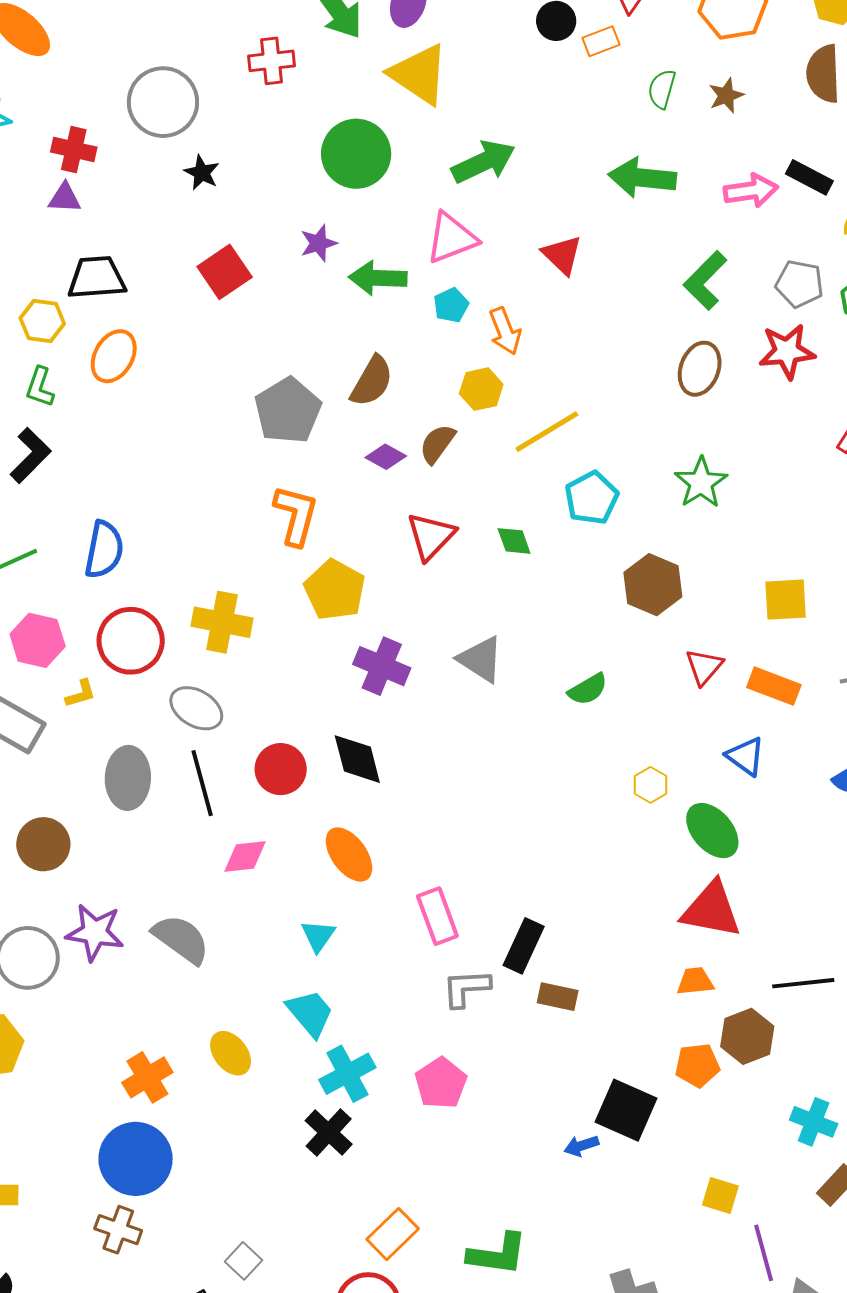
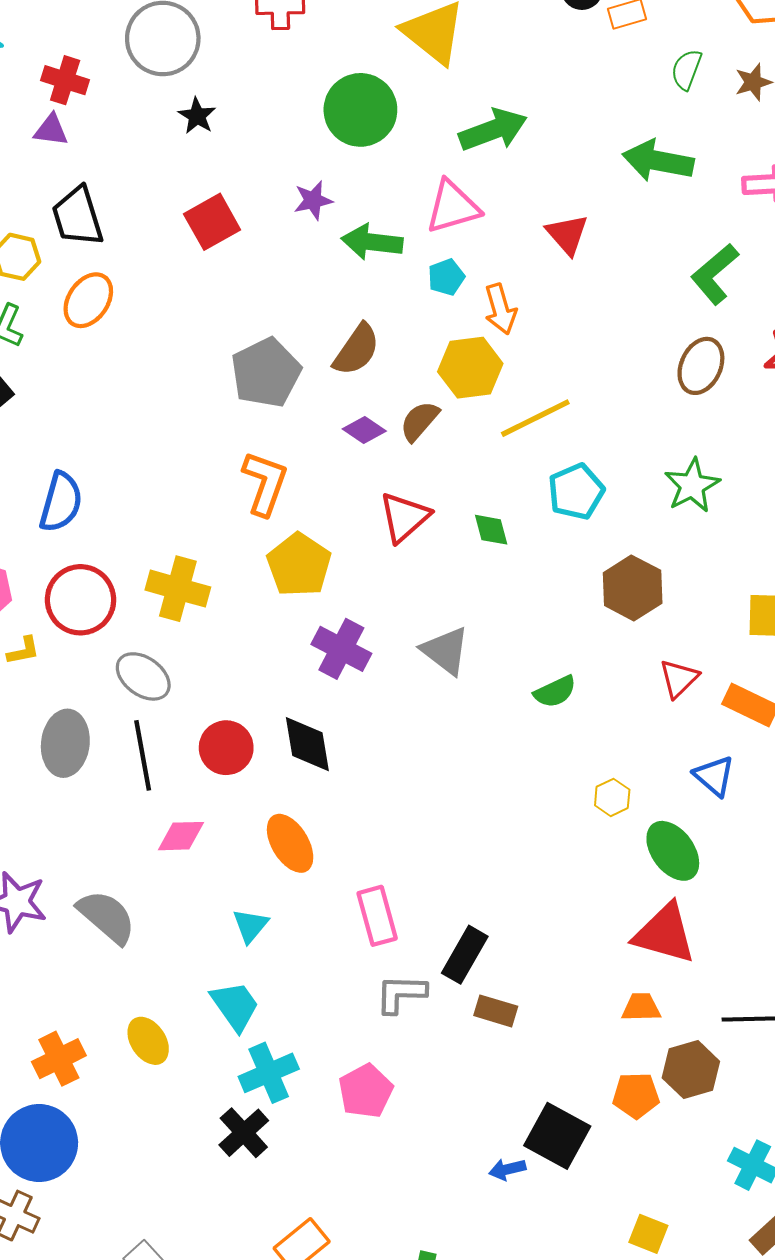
black trapezoid: (97, 278) -> (78, 217), turned -108
yellow hexagon: (481, 389) -> (470, 368), size x1.4

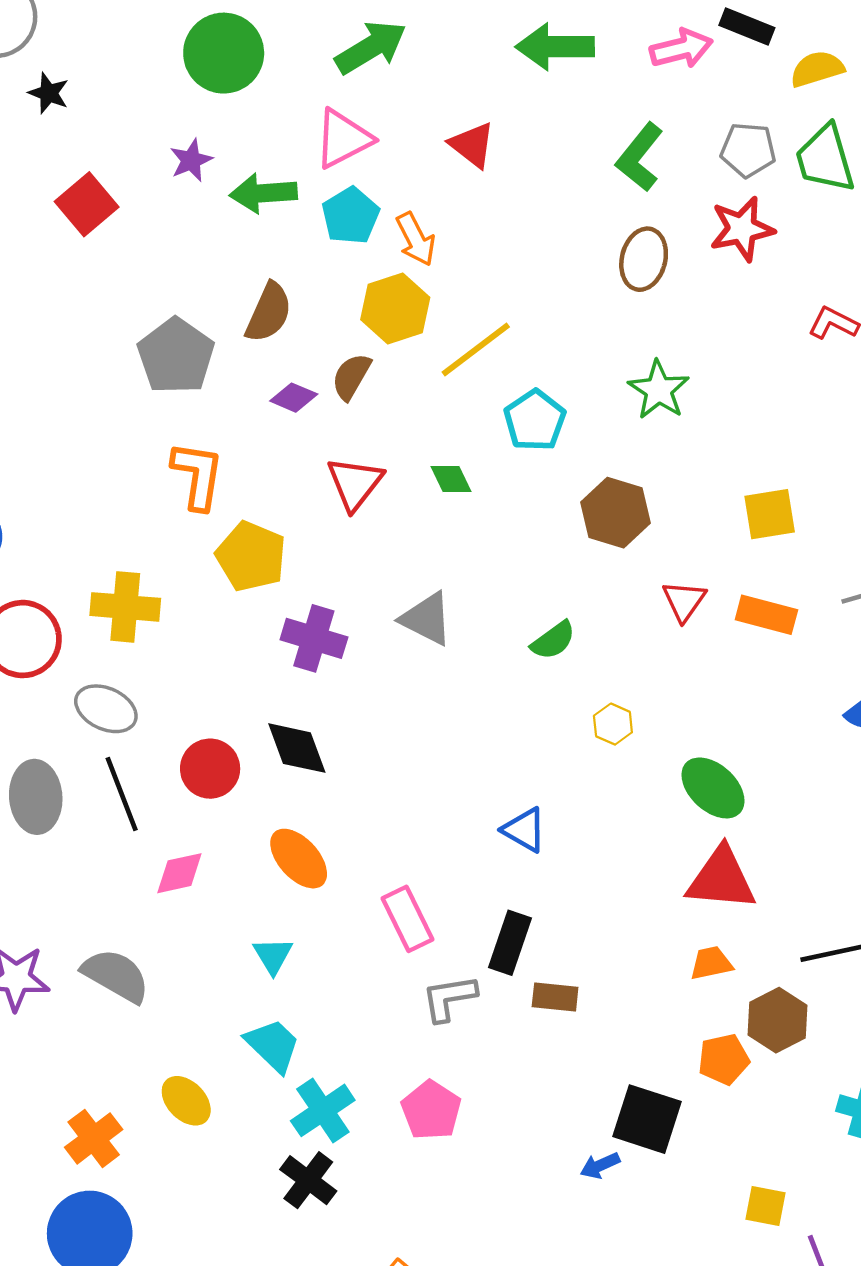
cyan pentagon: (446, 277) -> (351, 216), size x1.4
blue triangle: (714, 776) -> (524, 830), moved
yellow hexagon: (612, 797) -> (613, 724), moved

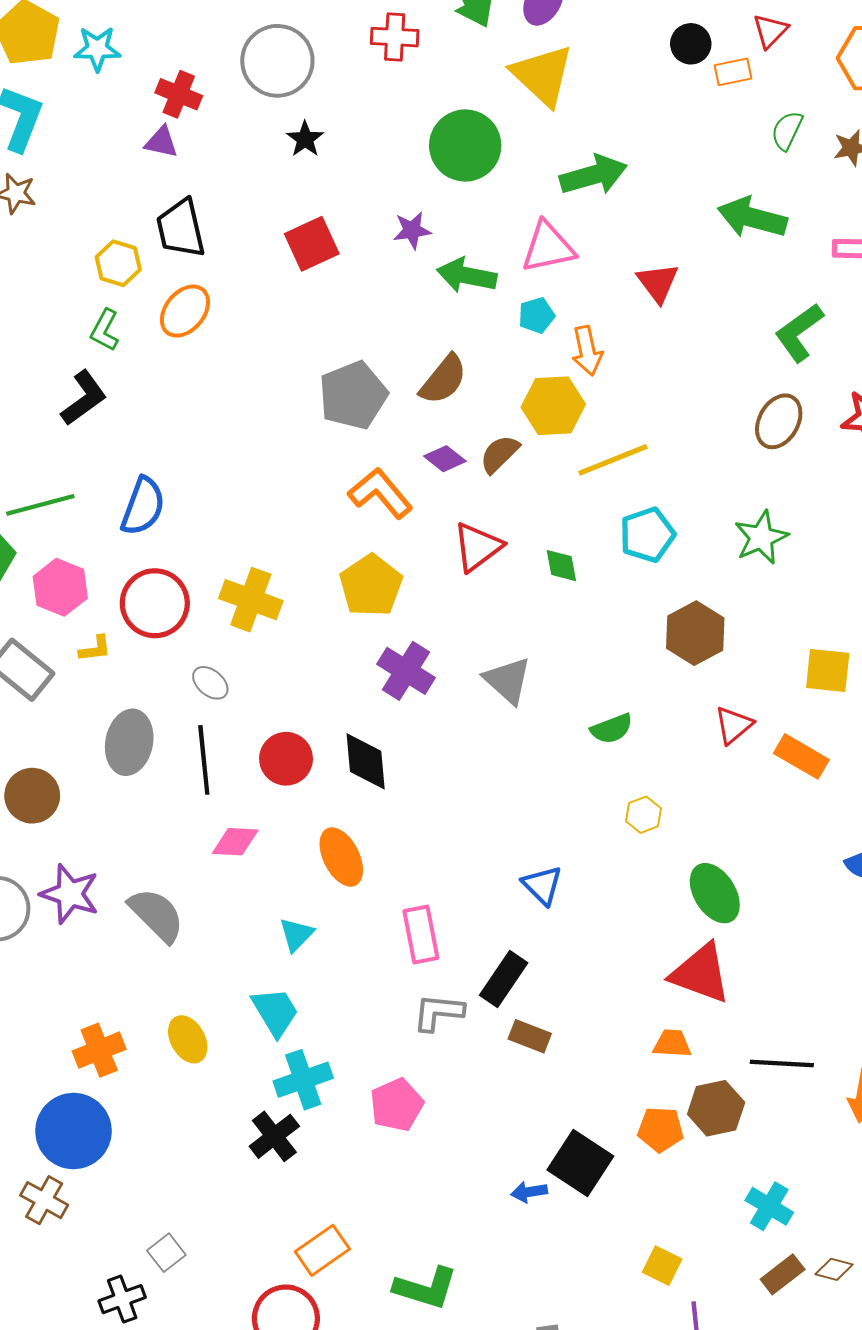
cyan pentagon: (351, 216) -> (536, 315), size x0.7
orange L-shape: (197, 475) -> (380, 493), moved, turned -64
gray ellipse: (106, 709) -> (210, 683), size x0.7

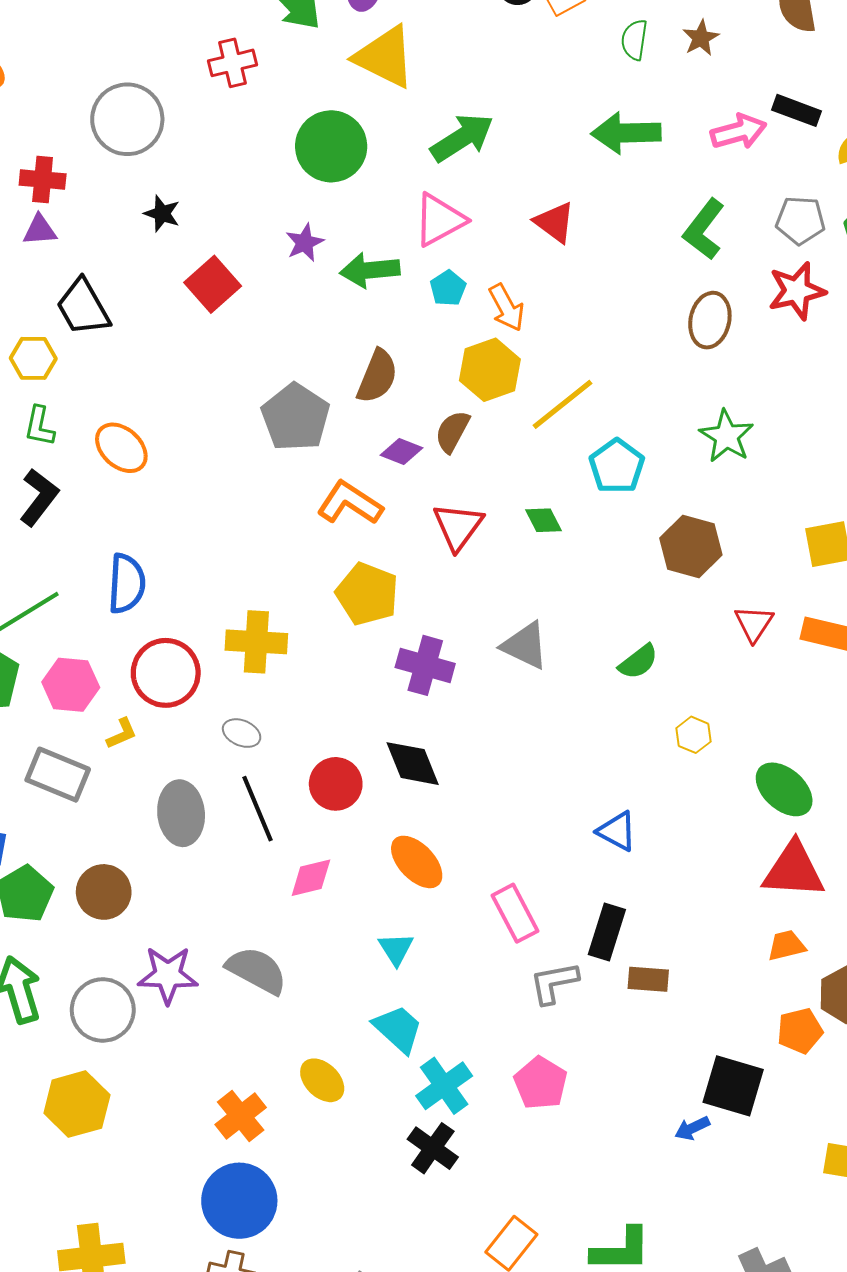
black star: (305, 139) -> (162, 214), moved
orange ellipse: (185, 311) -> (121, 448), moved, turned -70

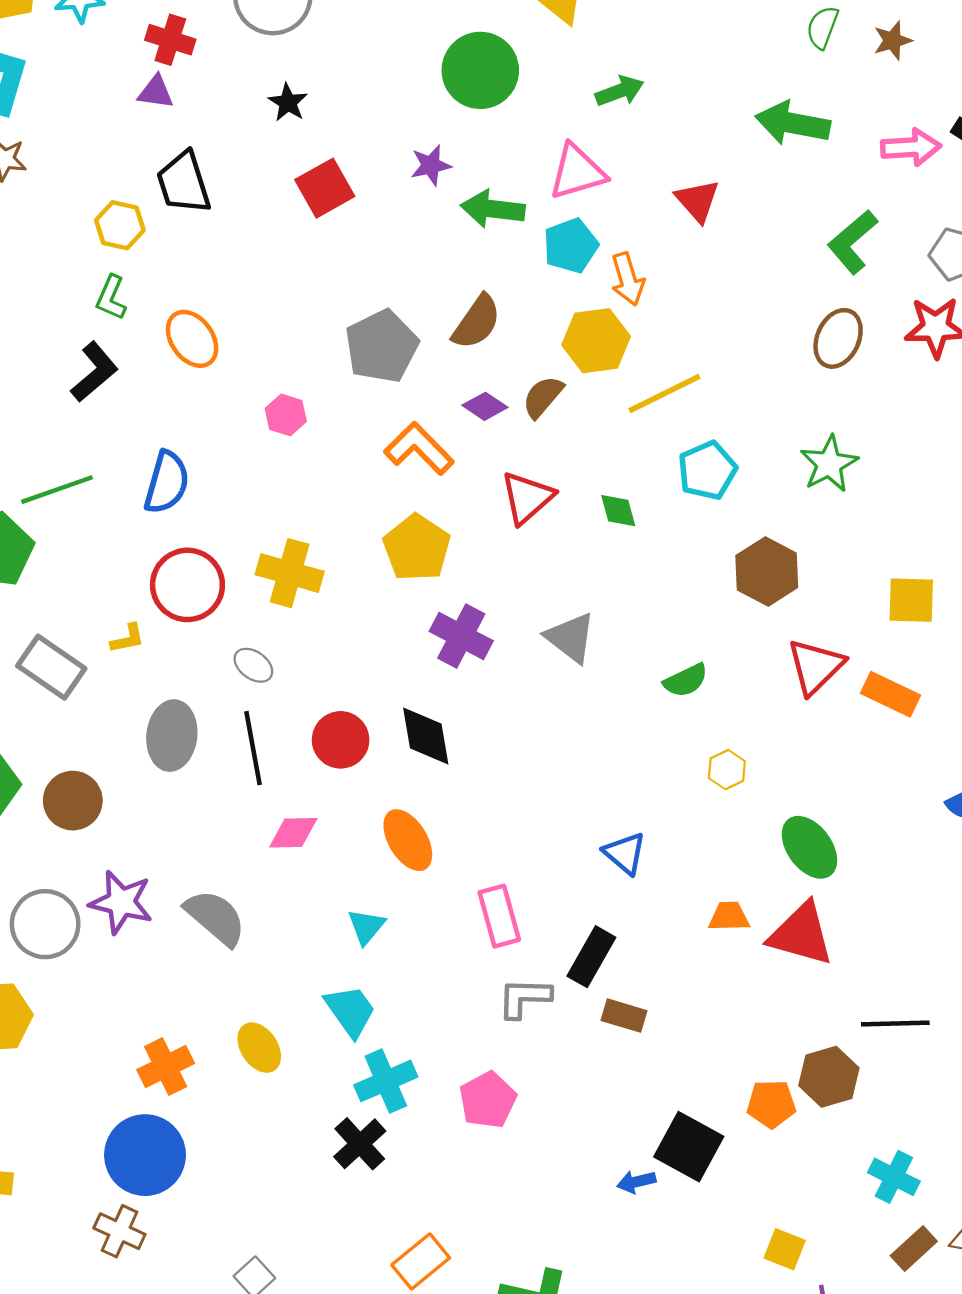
green arrow: (462, 138) -> (620, 91), size x0.7
cyan pentagon: (448, 288) -> (571, 246), size x1.4
red triangle: (754, 623) -> (815, 666), size x1.4
pink hexagon: (71, 685) -> (286, 415), moved, size x0.7
orange trapezoid: (786, 945) -> (729, 917), moved

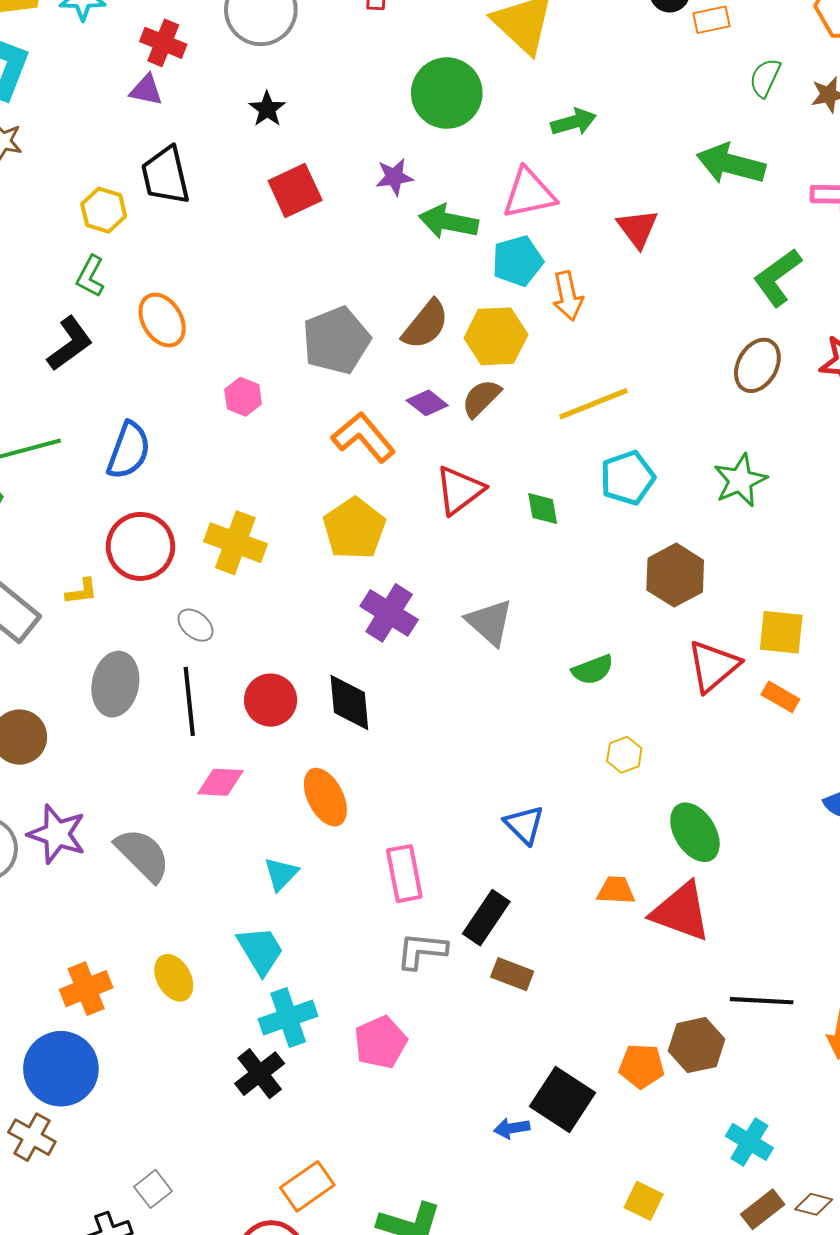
yellow hexagon: (596, 341) -> (496, 336), moved
yellow square: (911, 600) -> (781, 632), moved
orange rectangle: (890, 694) -> (780, 697), size x0.7

